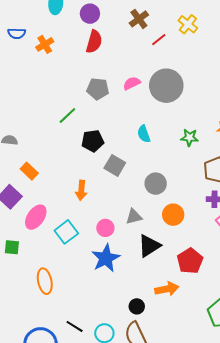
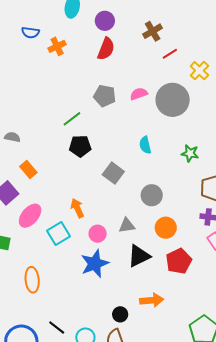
yellow cross: (188, 24) -> (199, 71), moved
black pentagon: (93, 141) -> (80, 146), moved
orange arrow: (81, 190) -> (77, 208), moved, turned 144
red pentagon: (190, 261) -> (179, 261), moved

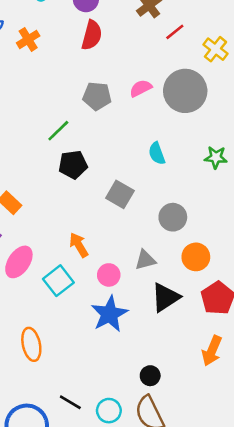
orange arrow: (152, 300) -> (212, 351), moved, turned 125

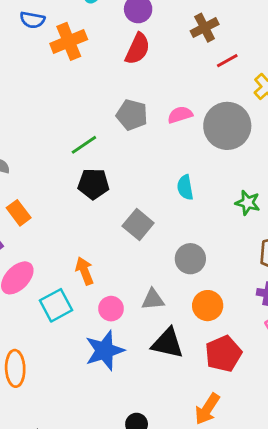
orange cross: (28, 39) -> (69, 41), size x1.4
black triangle: (165, 297) -> (168, 343), turned 36

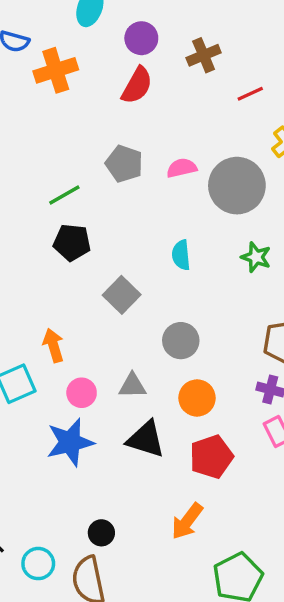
brown cross: (205, 28) -> (204, 55), moved
red line: (227, 61) -> (250, 94), moved
green star: (248, 203) -> (256, 257), moved

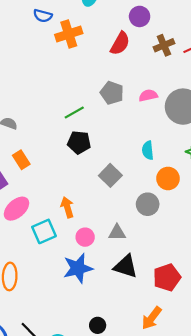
purple circle: (141, 38) -> (140, 16), moved
brown cross: (204, 55) -> (164, 45), moved
orange circle: (197, 398) -> (168, 178), moved

